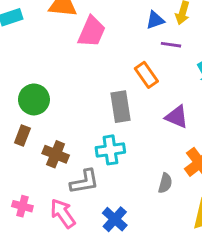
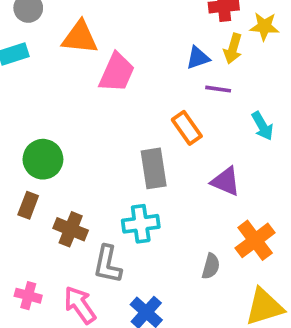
gray L-shape: (84, 182) -> (108, 264), turned 112

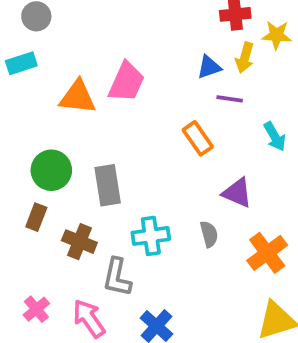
orange triangle: (80, 37) -> (78, 97), moved
gray rectangle: (154, 168) -> (108, 185), moved
gray semicircle: (211, 266) -> (209, 234), moved, turned -30
pink cross: (28, 296) -> (36, 309), turned 35

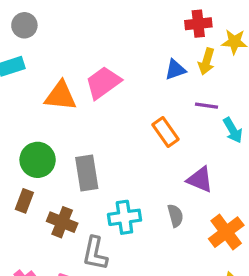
pink trapezoid: (126, 82) -> (103, 83), turned -150
purple line: (230, 99) -> (207, 106), moved

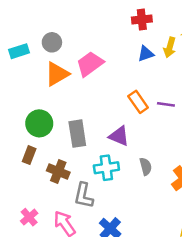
red cross: (198, 24) -> (142, 20), moved
gray circle: (24, 25) -> (52, 42), moved
orange triangle: (61, 96) -> (57, 74), turned -36
purple line: (207, 106) -> (166, 104), moved
purple triangle: (200, 180) -> (119, 136), moved

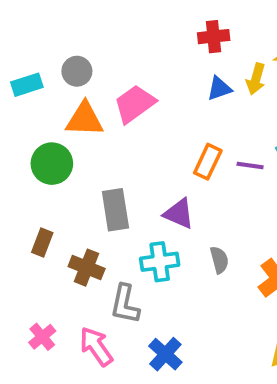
orange triangle: (57, 74) -> (85, 119), turned 32
orange rectangle: (138, 102) -> (208, 162), turned 60
green circle: (39, 123) -> (52, 164), moved

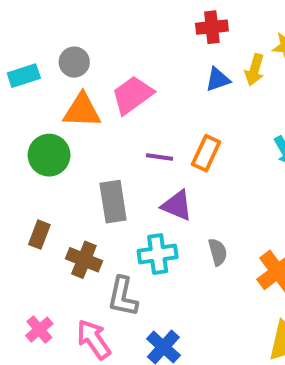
purple line: (250, 166) -> (160, 157), moved

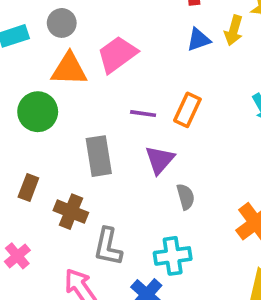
purple triangle: (177, 205) -> (160, 160), turned 48
gray semicircle: (218, 252) -> (186, 197), moved
cyan cross: (158, 254) -> (173, 256), moved
pink cross: (39, 330) -> (17, 256), moved

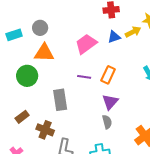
yellow arrow: (234, 30) -> (133, 32), turned -133
pink trapezoid: (117, 54) -> (86, 44), moved
purple triangle: (160, 160) -> (110, 102), moved
brown rectangle: (28, 188) -> (22, 117), turned 32

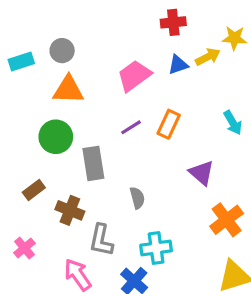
green circle: (27, 76) -> (56, 137), moved
purple line: (84, 77) -> (131, 127), turned -40
purple triangle: (110, 102) -> (201, 173), moved, turned -30
gray semicircle: (107, 122) -> (137, 198), moved

